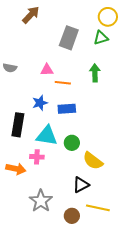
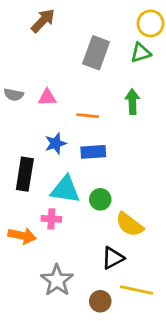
pink triangle: (47, 70) -> (47, 97), moved

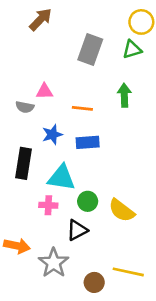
gray semicircle: (14, 95) -> (25, 107), moved
green circle: (100, 199) -> (88, 201), moved
orange arrow: (22, 236) -> (17, 246), moved
black triangle: (113, 258) -> (77, 230), moved

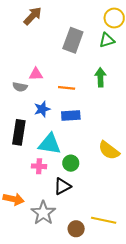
yellow semicircle: (122, 210) -> (109, 150), moved

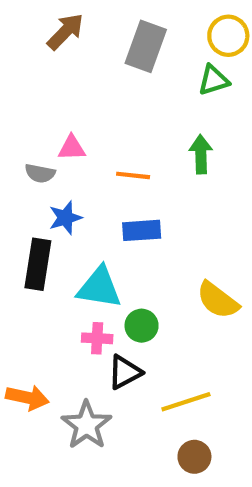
gray rectangle: (73, 40) -> (146, 46), moved
blue star: (42, 109) -> (65, 218), moved
pink cross: (39, 166) -> (97, 338), moved
yellow line: (104, 220) -> (186, 402), moved, turned -30
brown circle: (76, 229) -> (194, 457), moved

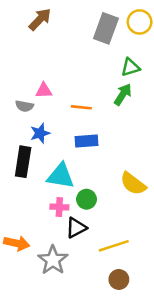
gray rectangle: (146, 46) -> (106, 28), moved
green triangle: (213, 80) -> (131, 67), moved
green arrow: (201, 154) -> (123, 94), turned 35

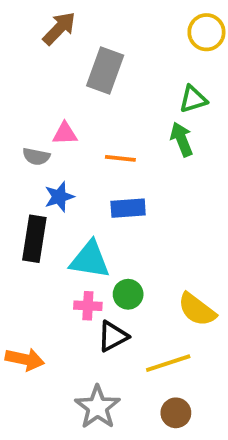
gray rectangle: (106, 28) -> (105, 70), moved
green arrow: (123, 94) -> (182, 139), turned -55
yellow semicircle: (133, 184) -> (197, 310), moved
gray star: (53, 260) -> (97, 407), moved

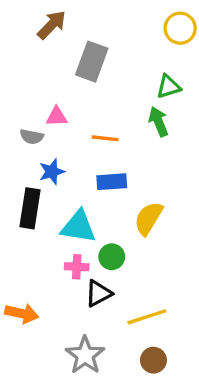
yellow semicircle: (197, 310) -> (148, 218), moved, turned 84

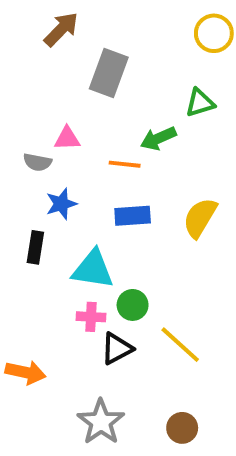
green arrow: (158, 122) -> (158, 138), moved, turned -92
black rectangle: (30, 208) -> (35, 247), size x0.7
yellow semicircle: (148, 218) -> (200, 218), moved
yellow line: (147, 317) -> (180, 345), moved, turned 60

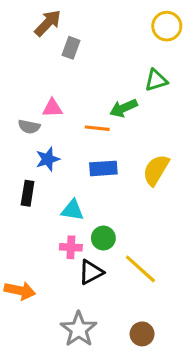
gray rectangle: (109, 73) -> (71, 48), moved, size x0.6
cyan triangle: (93, 269) -> (72, 210), size x0.7

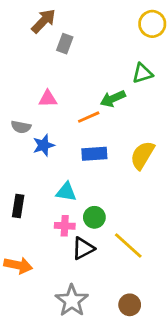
gray semicircle: (29, 127) -> (21, 127), moved
orange line: (97, 128) -> (89, 117), turned -30
black rectangle: (28, 193) -> (18, 206), moved

